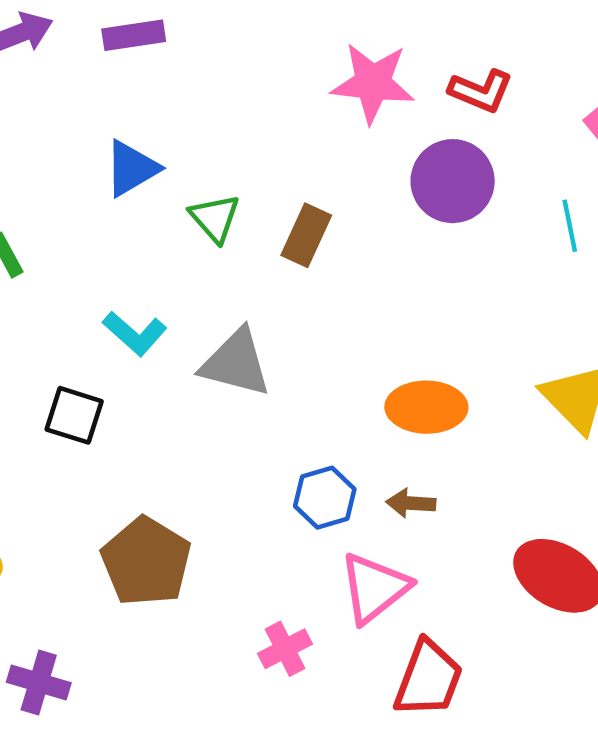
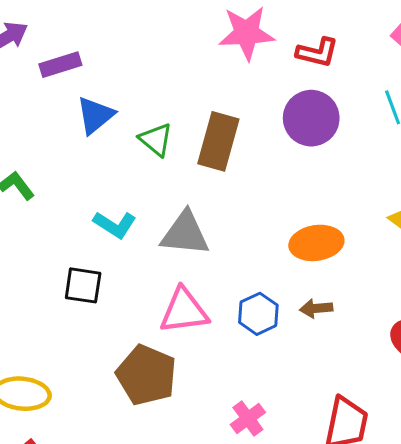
purple rectangle: (134, 35) -> (60, 65), moved
red L-shape: (481, 91) -> (317, 52), moved
purple circle: (453, 181) -> (311, 118), moved
brown rectangle: (306, 235) -> (218, 141), size x1.4
pink triangle: (374, 588) -> (184, 311), moved, turned 40

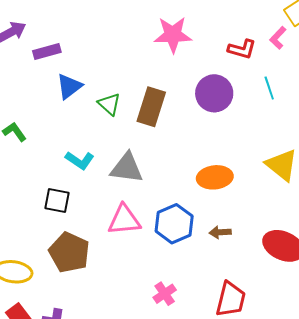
red L-shape: (317, 52) -> (242, 49), moved
brown arrow: (316, 308) -> (220, 232), moved
blue hexagon: (258, 314) -> (174, 224), size x1.4
brown pentagon: (146, 375) -> (69, 252), moved

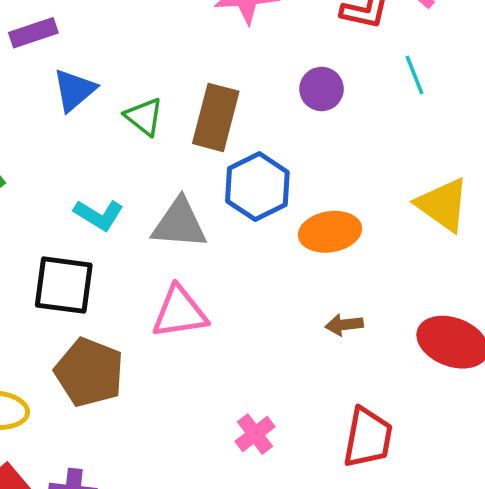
purple circle: (214, 93) -> (322, 89), size x0.7
black square: (57, 200) -> (64, 285), size x1.4
blue hexagon: (174, 224) -> (257, 187), moved

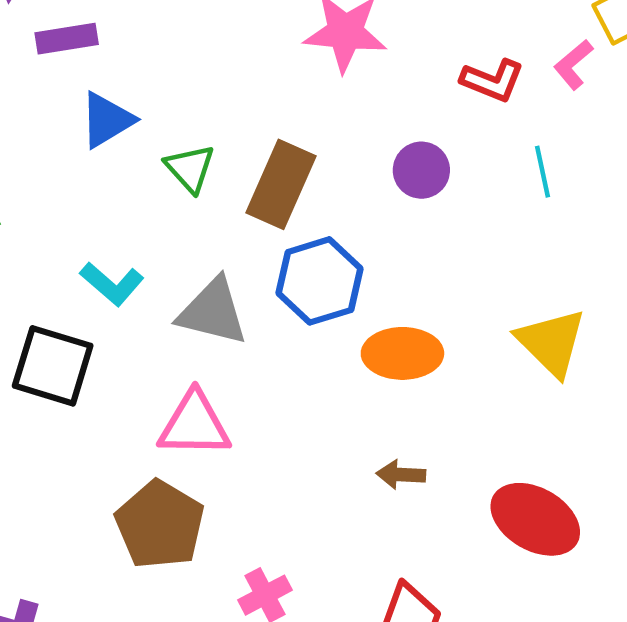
brown pentagon: (89, 372) -> (160, 525), moved

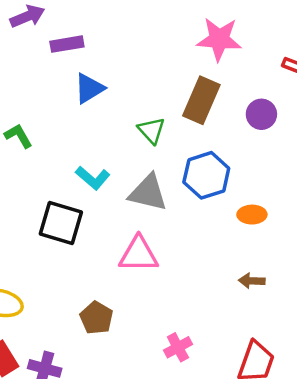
green triangle: (190, 168) -> (151, 130), moved
brown rectangle: (281, 184) -> (201, 100), moved
orange ellipse: (402, 353) -> (252, 215), size x0.7
brown pentagon: (160, 525) -> (96, 318), moved, size x0.7

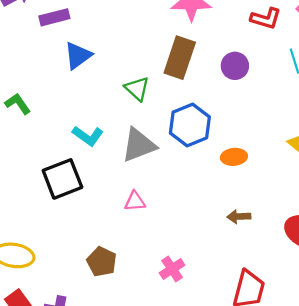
gray triangle: (148, 193) -> (139, 145), turned -30
black square: (61, 223) -> (62, 179), turned -33
pink triangle: (139, 254) -> (135, 201), size x0.6
pink cross: (178, 347) -> (172, 269), moved

